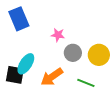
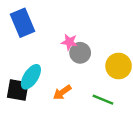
gray circle: (73, 53) -> (80, 53), moved
orange arrow: (52, 77) -> (62, 92), size x0.7

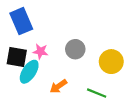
pink star: (69, 42) -> (40, 51), moved
black square: (18, 90) -> (17, 57), moved

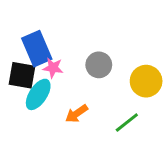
blue rectangle: (21, 21) -> (37, 49), moved
green line: (97, 93) -> (127, 122), turned -60

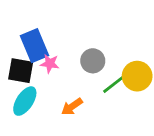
cyan ellipse: (38, 94) -> (25, 101), moved
green line: (127, 122) -> (114, 84), moved

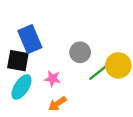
pink star: (50, 64) -> (53, 79), moved
orange arrow: (72, 107) -> (57, 104), moved

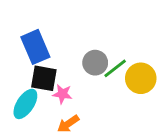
black square: (18, 61) -> (44, 78), moved
green line: (98, 73) -> (115, 68), moved

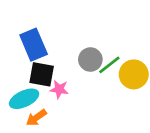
cyan ellipse: (25, 104) -> (24, 99), turned 32
orange arrow: (68, 124) -> (36, 118), moved

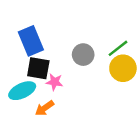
green line: (109, 65) -> (118, 48), moved
orange arrow: (36, 118) -> (45, 108), moved

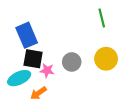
green line: (118, 48) -> (102, 18), moved, turned -66
gray circle: (83, 55) -> (72, 62), moved

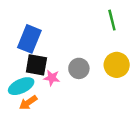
blue rectangle: (27, 35) -> (29, 39), turned 45
orange arrow: (38, 93) -> (28, 103), moved

